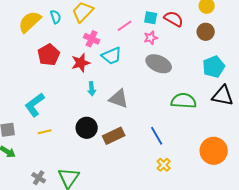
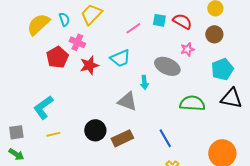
pink star: (151, 38) -> (187, 49), moved
pink cross: (92, 39) -> (77, 42), moved
cyan arrow: (92, 89) -> (144, 82), moved

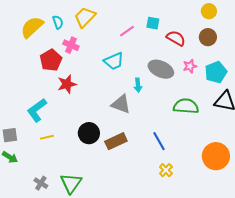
red semicircle: (182, 21) -> (176, 38), moved
pink star: (187, 49) -> (190, 66), moved
red star: (89, 65) -> (67, 84), moved

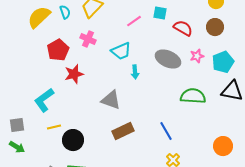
pink cross: (71, 45) -> (88, 39), moved
cyan arrow: (138, 85) -> (135, 72), moved
gray triangle: (121, 104) -> (111, 100), moved
black circle: (89, 133) -> (73, 140), moved
orange circle: (216, 156) -> (223, 146), size x0.7

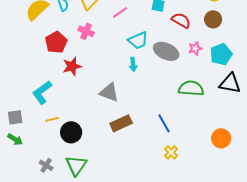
pink line: (134, 21) -> (120, 12), moved
cyan trapezoid: (121, 51) -> (138, 40), moved

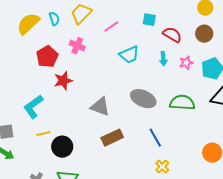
gray ellipse: (166, 51) -> (143, 99), moved
cyan arrow: (133, 64) -> (163, 59), moved

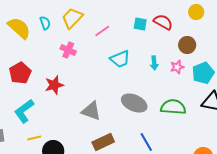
yellow semicircle: (28, 24) -> (19, 28), turned 85
brown circle: (204, 34) -> (187, 45), moved
red semicircle: (172, 35) -> (163, 22), moved
red pentagon: (47, 57) -> (20, 73), moved

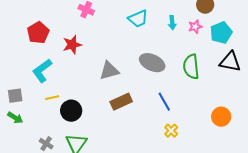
green semicircle: (173, 107) -> (191, 67), turned -100
gray triangle: (91, 111) -> (109, 71), turned -35

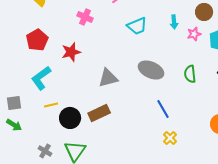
cyan arrow: (172, 23) -> (174, 22), moved
green semicircle: (191, 67) -> (190, 74), size x0.7
brown rectangle: (121, 102) -> (99, 113), moved

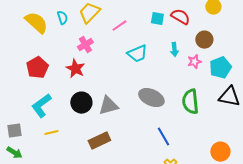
pink cross: (85, 17) -> (85, 45), turned 35
red star: (71, 52) -> (75, 69), moved, turned -30
green semicircle: (190, 74) -> (190, 102), size x1.4
black circle: (70, 118) -> (81, 103), moved

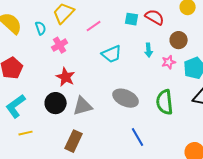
cyan semicircle: (62, 18) -> (41, 28), moved
red star: (75, 69) -> (66, 77), moved
brown rectangle: (99, 141) -> (74, 141), turned -40

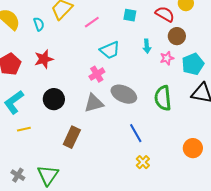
red semicircle: (155, 17) -> (165, 14), moved
pink cross: (60, 45) -> (97, 74), moved
red star: (66, 77) -> (44, 59), moved, turned 30
gray triangle: (83, 106) -> (94, 103), moved

